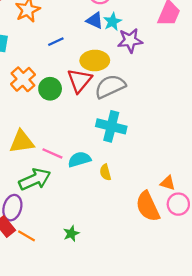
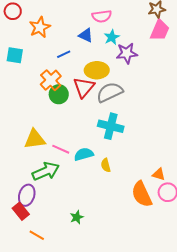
blue triangle: (95, 20) -> (86, 35), moved
orange cross: (23, 79) -> (51, 80), moved
orange line: (26, 236) -> (37, 235), moved

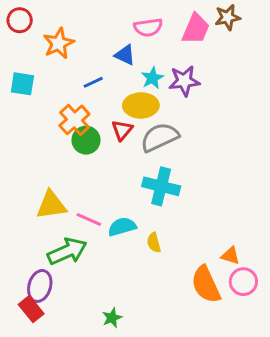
pink trapezoid: (160, 30) -> (196, 29), moved
cyan star: (112, 37) -> (152, 78), moved
red triangle: (84, 87) -> (122, 130), size x0.7

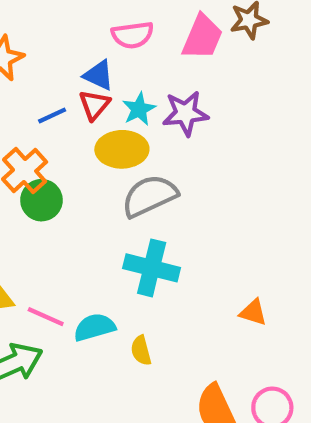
red triangle: (122, 130) -> (94, 105), moved
orange triangle: (230, 256) -> (253, 312), moved

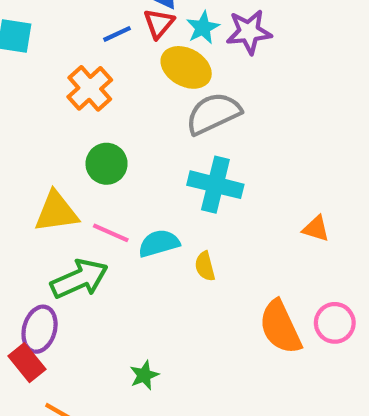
yellow ellipse: (122, 149) -> (186, 67), turned 30
green circle: (41, 200) -> (107, 164), moved

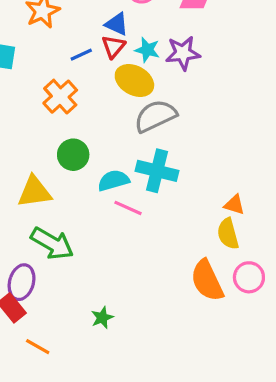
cyan star: (203, 28) -> (147, 50), turned -30
pink line: (111, 233) -> (128, 208), moved
cyan semicircle: (159, 243) -> (113, 180), moved
yellow semicircle: (205, 266) -> (228, 234), moved, size x1.4
green arrow: (79, 279) -> (52, 243), turned 54

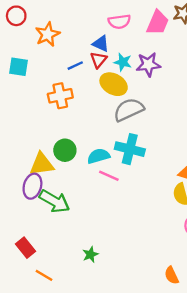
orange cross: (60, 97) -> (60, 96), turned 30
green circle: (73, 155) -> (65, 150), moved
orange semicircle: (207, 281) -> (172, 275), moved, size x0.6
purple ellipse: (22, 282) -> (32, 186), moved

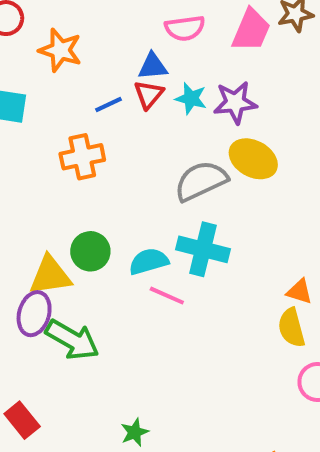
orange star: (48, 34) -> (60, 50), turned -30
blue triangle: (101, 44) -> (153, 66), turned -30
yellow ellipse: (114, 84) -> (253, 159), moved

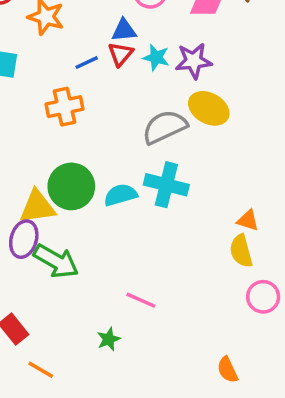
green circle: (90, 251) -> (71, 186), size x1.4
pink line: (167, 296) -> (141, 300), moved

